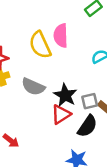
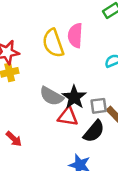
gray semicircle: (33, 87) -> (51, 96), moved
red triangle: (61, 114) -> (68, 117), turned 35

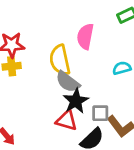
yellow semicircle: (53, 43) -> (60, 60), moved
gray semicircle: (51, 96) -> (68, 82), moved

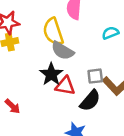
black star: (76, 101) -> (51, 74), moved

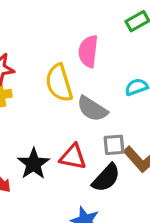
gray semicircle: (62, 51) -> (92, 109), moved
black star: (51, 74) -> (34, 164), moved

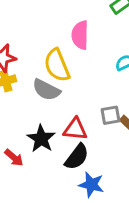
gray semicircle: (92, 109) -> (46, 90), moved
black semicircle: (106, 178) -> (77, 157), moved

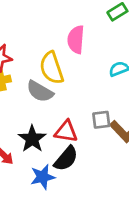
blue star: (91, 185) -> (43, 177), moved, turned -30

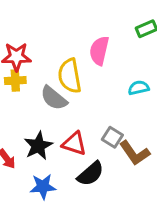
gray square: (101, 120) -> (112, 137), turned 30
black semicircle: (66, 159) -> (91, 174), moved

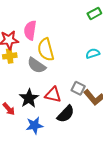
pink semicircle: (99, 51) -> (30, 30), moved

